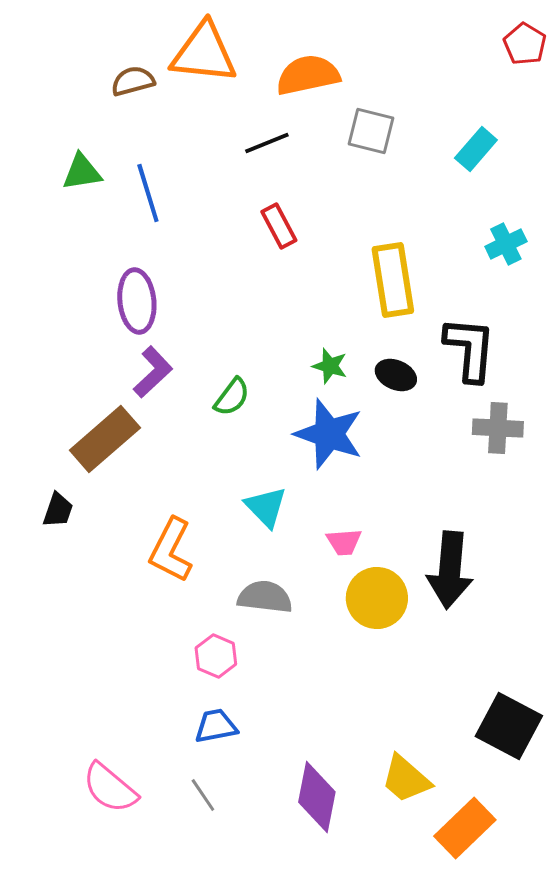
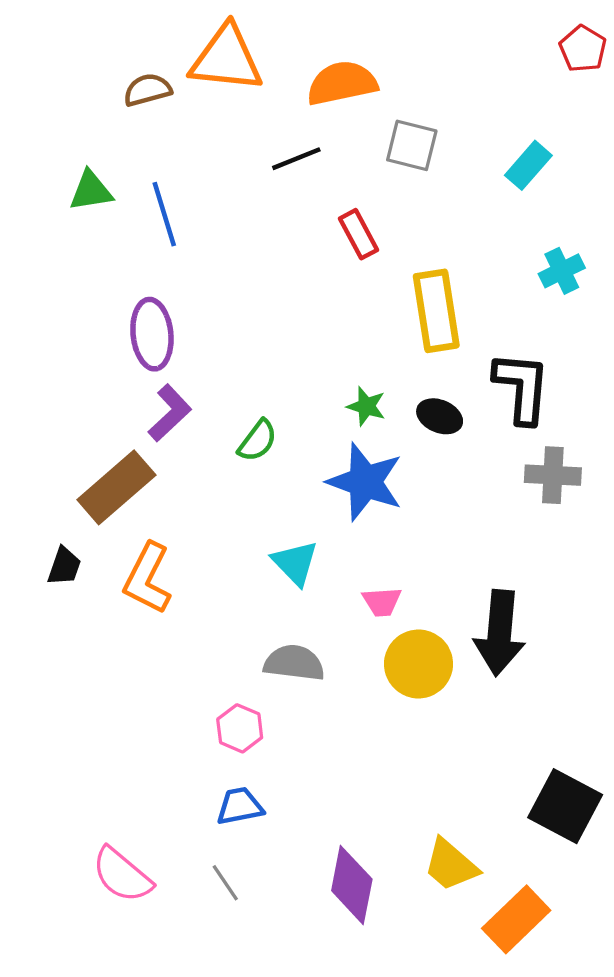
red rectangle: (279, 226) -> (359, 234), moved
orange L-shape: (171, 550) -> (148, 578), moved

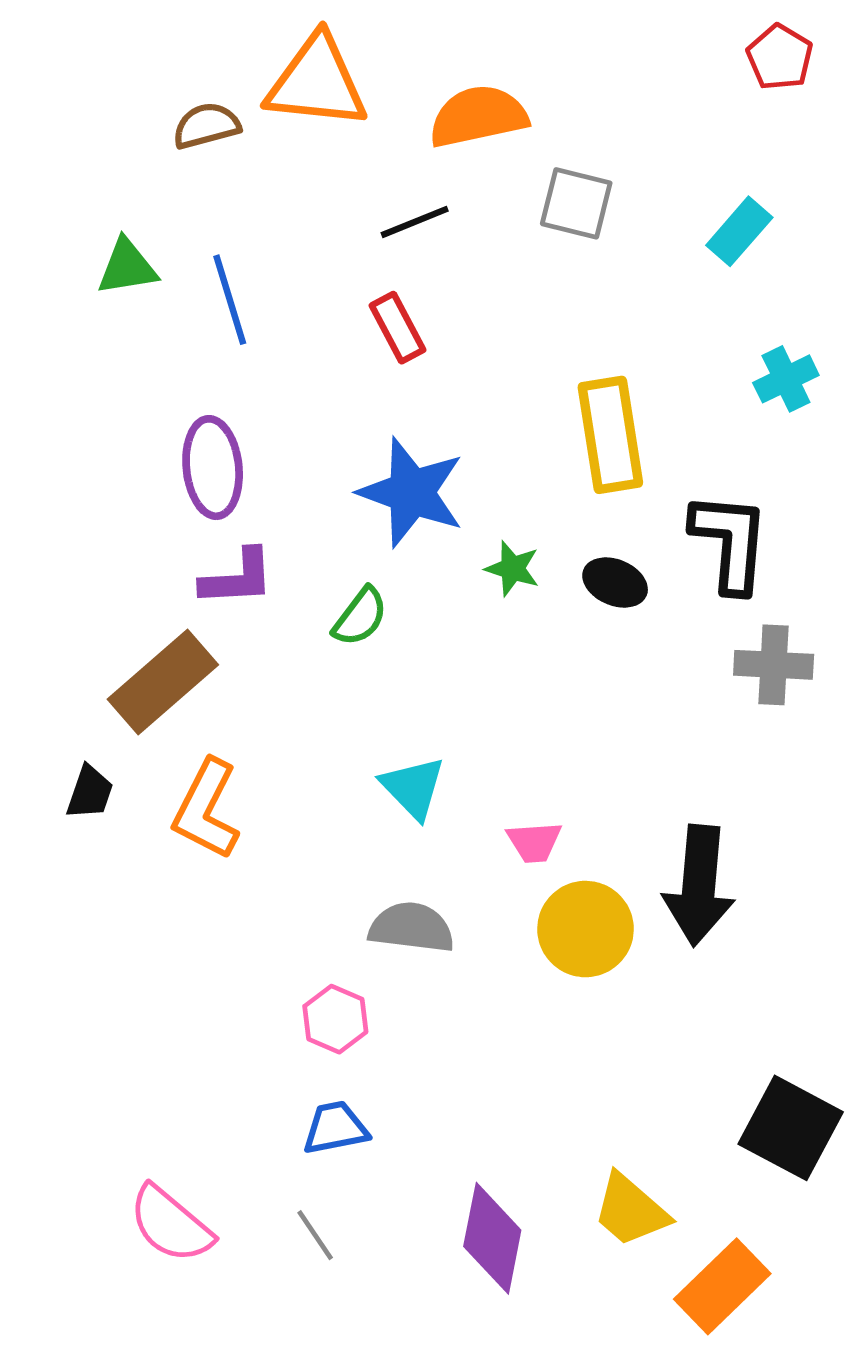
red pentagon: (583, 49) -> (780, 57), moved
red rectangle: (359, 234) -> (397, 328), moved
purple L-shape: (170, 413) -> (237, 578), turned 40
blue star: (365, 482) -> (411, 492), moved

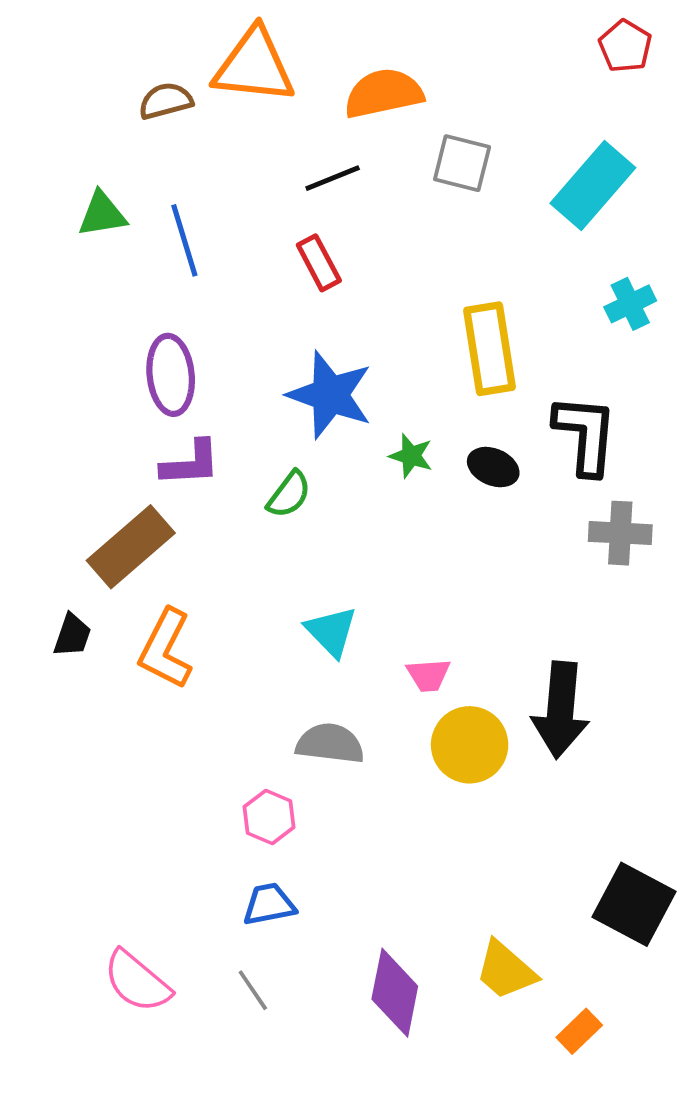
cyan rectangle: (739, 231) -> (593, 186), size x1.6
orange rectangle: (722, 1286) -> (579, 1031), size x0.6

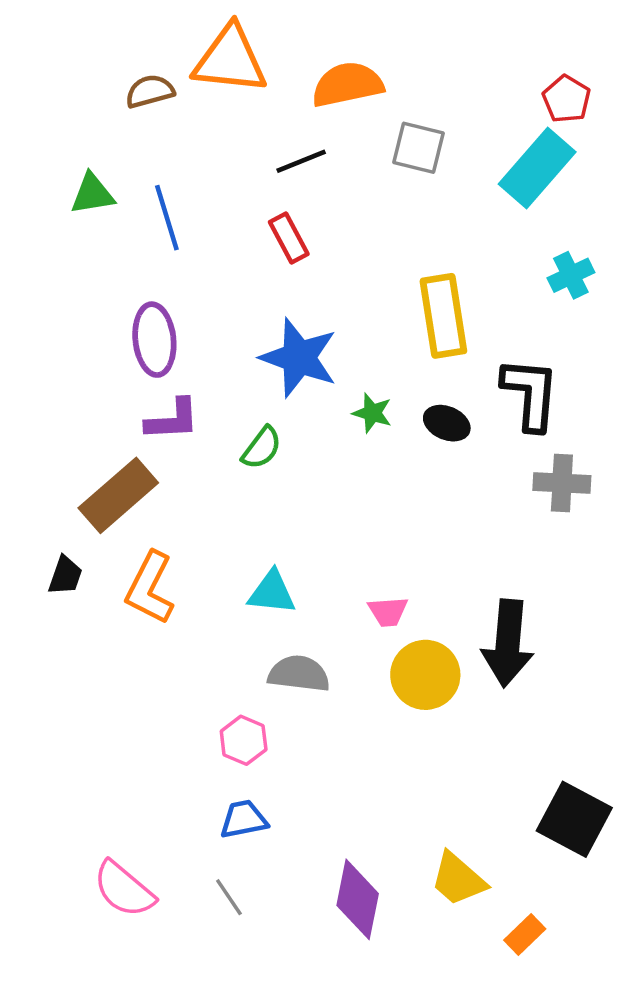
red pentagon: (625, 46) -> (566, 99), moved
cyan triangle: (331, 631) -> (272, 592), moved, turned -40

